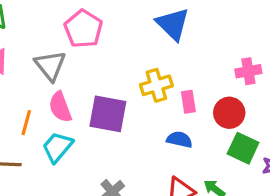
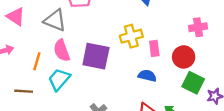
gray triangle: (50, 66) -> (55, 20), turned -30

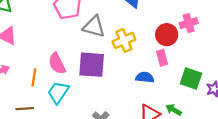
gray triangle: (55, 20) -> (94, 27), moved
pink rectangle: (154, 48) -> (162, 58), moved
red circle: (184, 57) -> (167, 35), moved

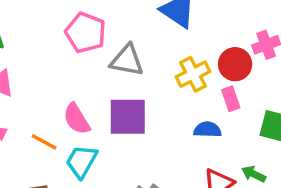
yellow cross: (124, 40) -> (193, 74), moved
orange line: (34, 77) -> (44, 142), turned -66

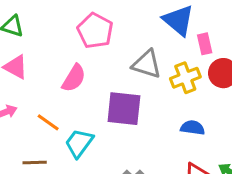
gray triangle: (127, 60) -> (147, 64), moved
pink rectangle: (231, 99) -> (205, 44), moved
pink semicircle: (77, 119) -> (74, 78), moved, turned -124

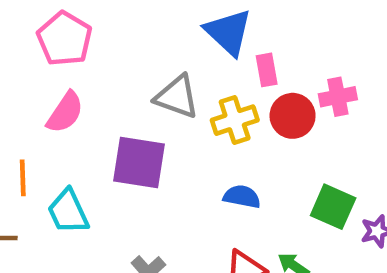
pink pentagon: (95, 31) -> (65, 39), moved
orange line: (48, 122) -> (23, 178), turned 50
cyan trapezoid: (79, 143) -> (68, 212), turned -64

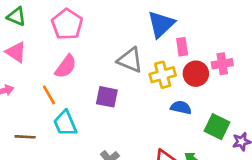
blue triangle: (228, 32) -> (161, 24), turned 32
purple square: (139, 162) -> (107, 97), size x0.7
orange line: (23, 178) -> (49, 95), moved, turned -30
blue semicircle: (242, 197) -> (181, 108), moved

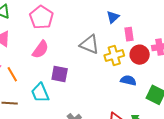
blue triangle: (161, 24) -> (113, 17), size x0.6
orange line: (49, 95) -> (12, 74), moved
purple square: (107, 97) -> (60, 74), moved

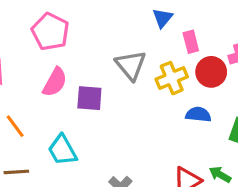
gray triangle: (89, 44) -> (131, 65), turned 35
purple square: (60, 74) -> (89, 98), moved

